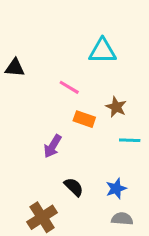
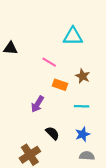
cyan line: (130, 140) -> (82, 106), moved

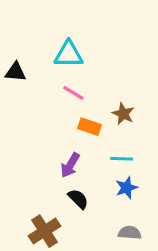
cyan triangle: (73, 36) -> (69, 54), moved
purple arrow: (37, 104) -> (70, 165), moved
blue star: (83, 134) -> (126, 188), moved

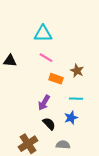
black triangle: (16, 72) -> (10, 61), moved
blue star: (126, 188) -> (71, 118), moved
gray semicircle: (130, 233) -> (63, 145), moved

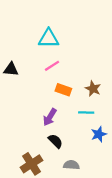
pink line: (46, 58) -> (52, 66), turned -64
brown star: (77, 71) -> (93, 89), moved
blue star: (71, 118) -> (99, 134), moved

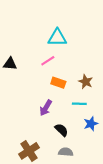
cyan triangle: (49, 39) -> (57, 38), moved
black semicircle: (55, 141) -> (61, 130), moved

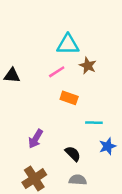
brown star: (86, 82) -> (88, 66), moved
purple arrow: (46, 108) -> (36, 139), moved

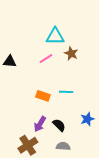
orange rectangle: (69, 98) -> (43, 96), moved
cyan line: (94, 123) -> (66, 92), moved
purple arrow: (36, 139) -> (40, 124), moved

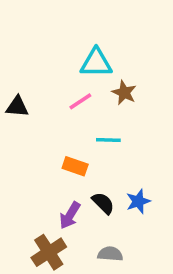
cyan line: (66, 92) -> (108, 140), moved
blue star: (87, 119) -> (138, 201), moved
black semicircle: (59, 125) -> (103, 203), moved

